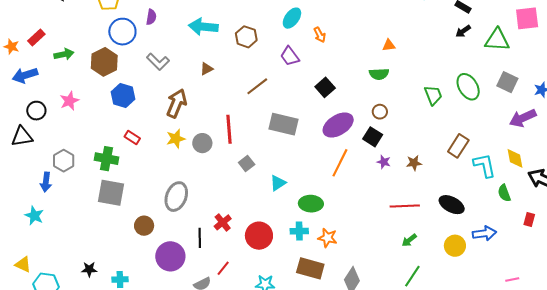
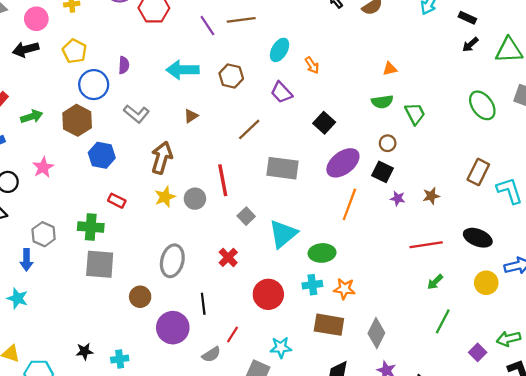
green trapezoid: (433, 95) -> (415, 114), moved
cyan triangle: (278, 183) -> (283, 234), size x1.6
red cross: (223, 222) -> (228, 257), moved

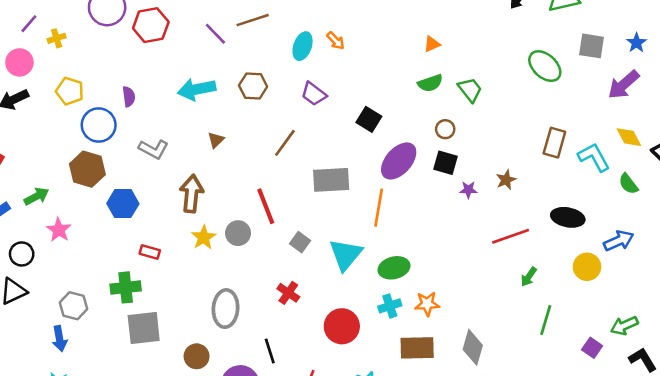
orange arrow: (312, 65) -> (336, 41), moved
green arrow: (32, 117) -> (36, 196), moved
orange line: (349, 204) -> (379, 208), moved

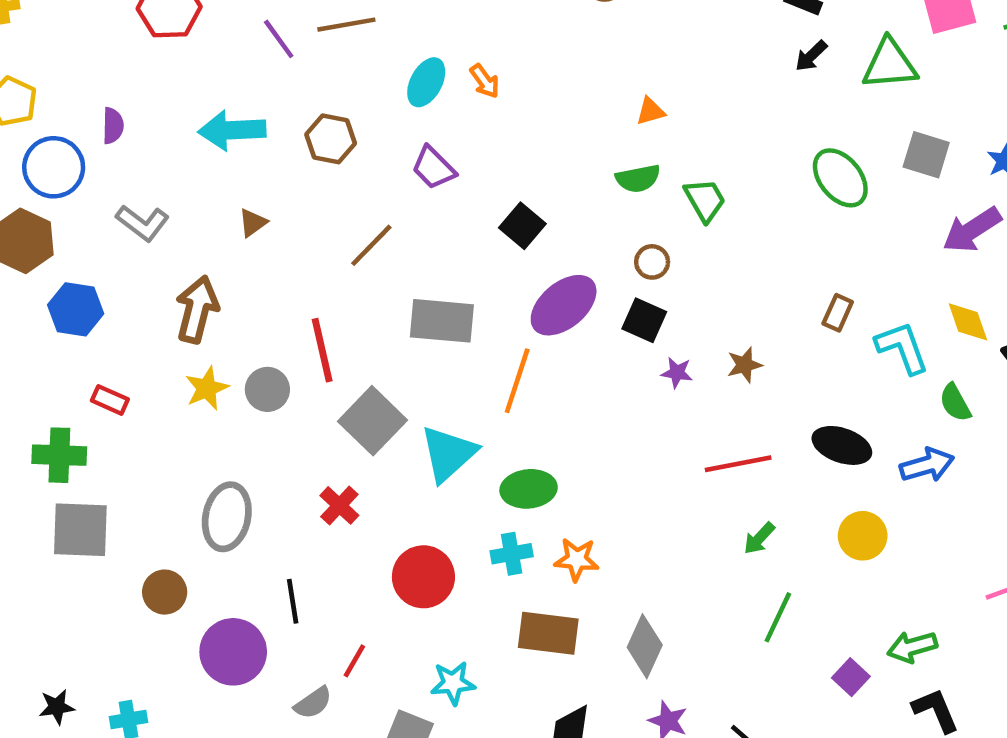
brown rectangle: (554, 143) -> (838, 313), size x0.7
blue arrow: (619, 241) -> (927, 465), moved
gray square: (300, 242) -> (372, 421), size x1.8

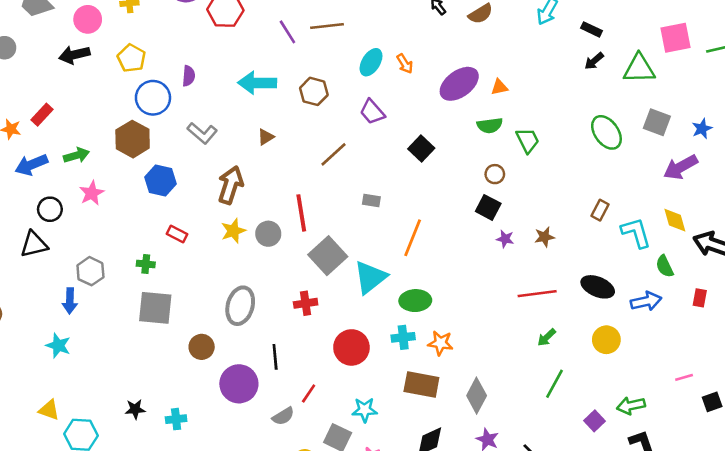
purple ellipse: (564, 305) -> (459, 84), moved
gray rectangle: (442, 321) -> (371, 200), size x0.5
green cross: (59, 455) -> (146, 264), size x0.6
red cross: (339, 505) -> (306, 303), turned 35

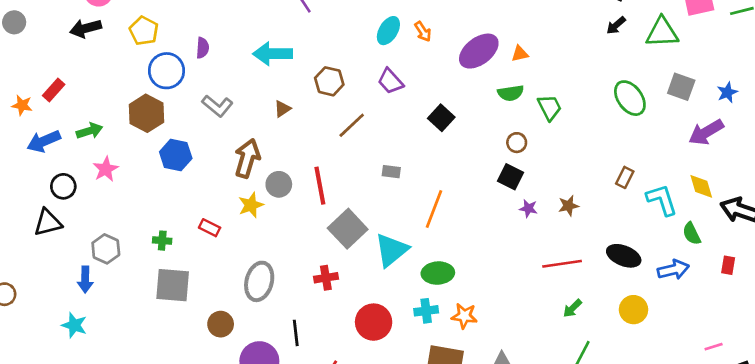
brown hexagon: (314, 91) -> (329, 81), moved
red rectangle: (177, 234) -> (210, 228), moved
gray circle: (268, 234) -> (279, 184), moved

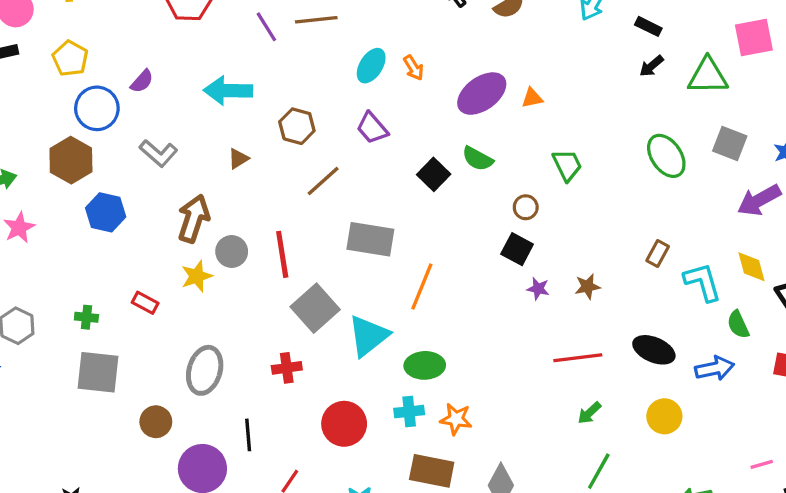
purple semicircle: (203, 48) -> (142, 81), turned 36
green semicircle: (511, 93) -> (478, 159), moved, turned 35
gray rectangle: (391, 172) -> (370, 239), size x2.0

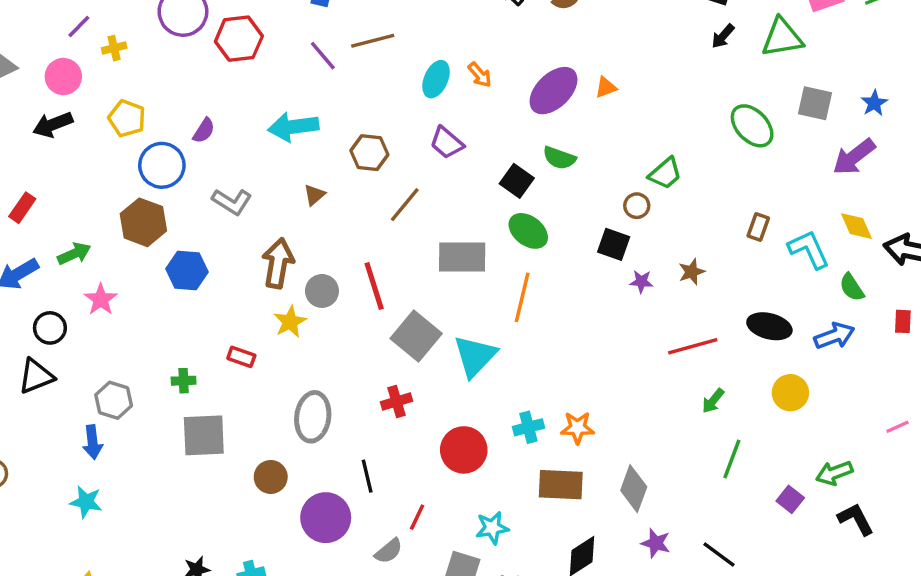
green trapezoid: (567, 165) -> (665, 173), moved, turned 84
brown circle: (526, 207) -> (637, 206), moved
green ellipse: (425, 365) -> (528, 231), moved, turned 48

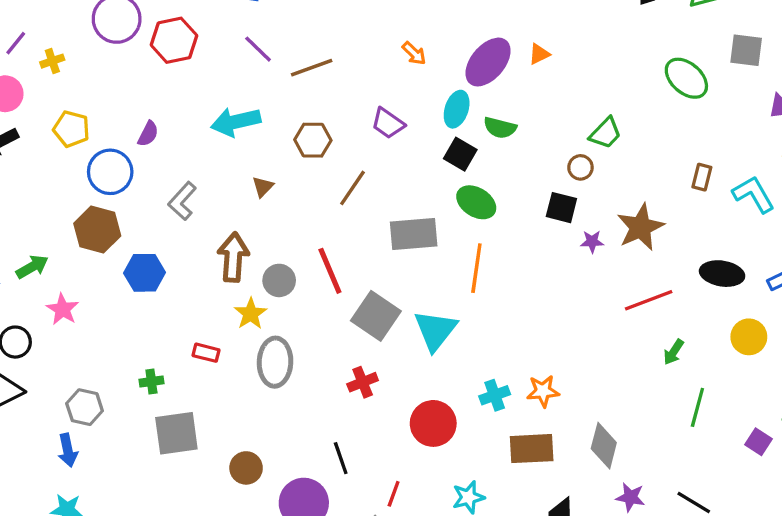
brown line: (373, 41) -> (312, 68), moved
cyan ellipse: (436, 79) -> (457, 109), moved
gray L-shape: (232, 202) -> (182, 201), turned 105
brown star: (692, 272) -> (641, 227), size x1.8
gray ellipse: (313, 417) -> (275, 362), moved

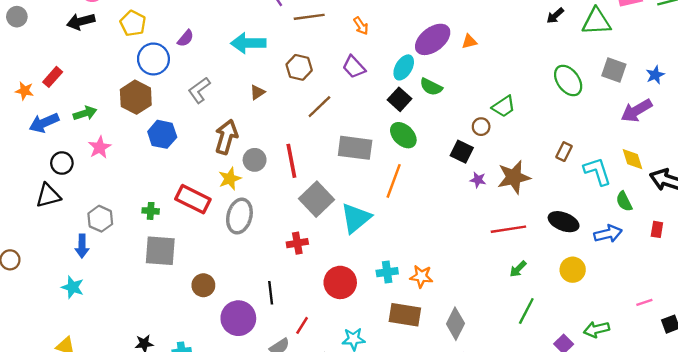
orange arrow: (414, 53) -> (361, 26), moved
red rectangle: (206, 353) -> (193, 199), size x1.8

